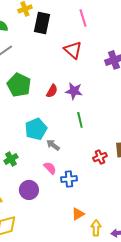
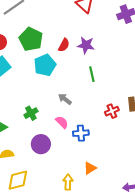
cyan pentagon: (36, 129) -> (45, 65), moved
green cross: (11, 159) -> (31, 113), moved
yellow arrow: (96, 228) -> (68, 182), moved

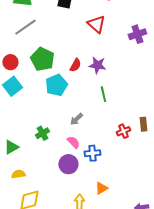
gray arrow: (65, 99) -> (76, 119), turned -80
purple circle: (41, 144) -> (68, 164), moved

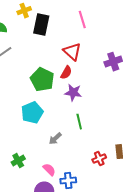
green pentagon: (42, 59) -> (42, 80), moved
red semicircle: (75, 65) -> (66, 73), moved
gray arrow: (76, 119) -> (55, 139), moved

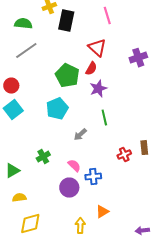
purple star: (73, 93) -> (98, 89), turned -30

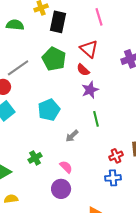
gray line: (26, 51) -> (18, 68), moved
red semicircle: (91, 69) -> (83, 70), turned 104
green pentagon: (67, 76) -> (54, 59), moved
blue cross: (93, 177) -> (113, 178), moved

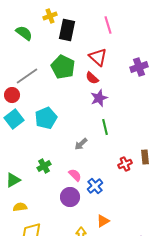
green semicircle: (15, 25) -> (24, 33), turned 30
cyan pentagon: (49, 110) -> (46, 118), moved
blue cross: (113, 178) -> (95, 186), moved, turned -35

